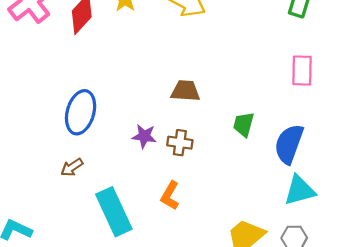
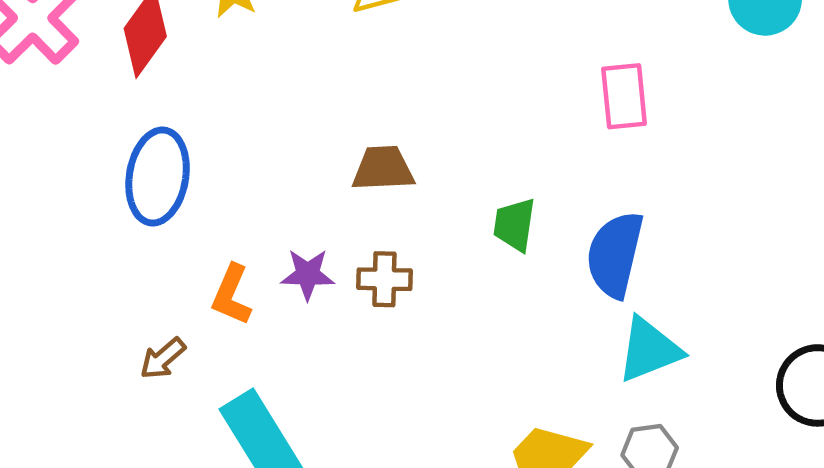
blue ellipse: (81, 112) -> (158, 177), moved
orange L-shape: (170, 196) -> (232, 295), moved

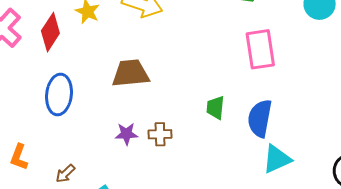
pink rectangle: (624, 96) -> (260, 49), size x1.4
brown trapezoid: (383, 169) -> (130, 73), moved, size x1.4
orange L-shape: (232, 295) -> (19, 157), moved

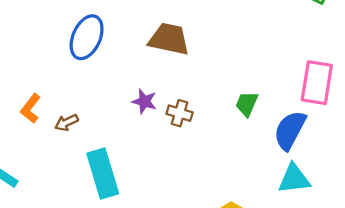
pink rectangle: (260, 49) -> (317, 83), moved
orange L-shape: (19, 157) -> (31, 108), moved

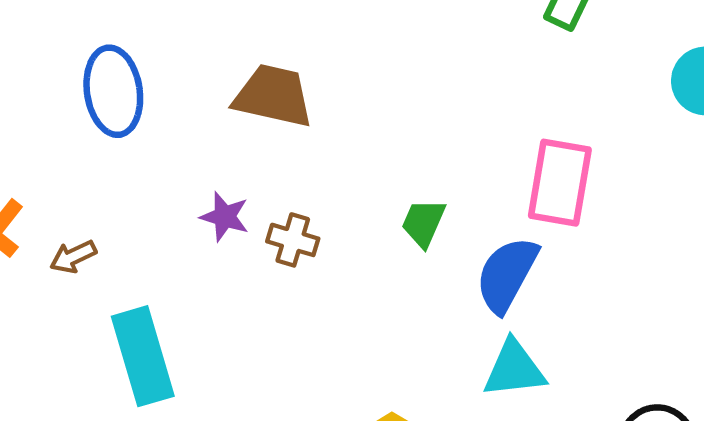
blue ellipse: (87, 37) -> (113, 91), turned -33

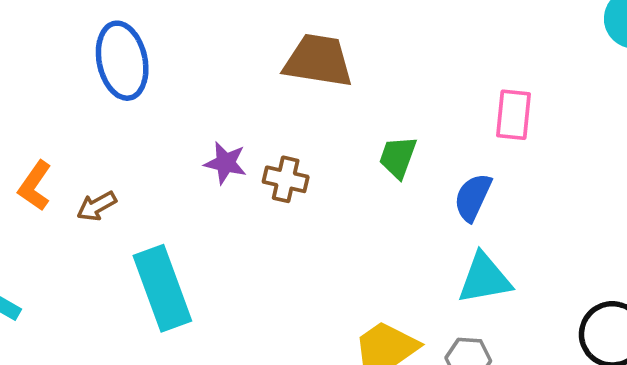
brown trapezoid: (273, 96) -> (318, 61), moved
pink rectangle: (560, 183) -> (513, 115), size x0.7
blue semicircle: (507, 274) -> (473, 197), size x0.7

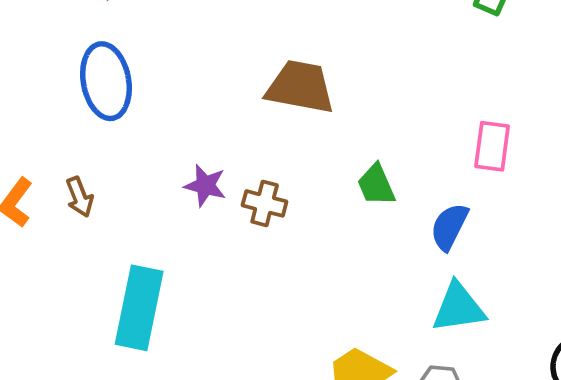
green trapezoid: (398, 157) -> (376, 185), turned -45
brown arrow: (97, 206) -> (80, 197), moved, turned -84
cyan rectangle: (162, 288) -> (139, 308), turned 30

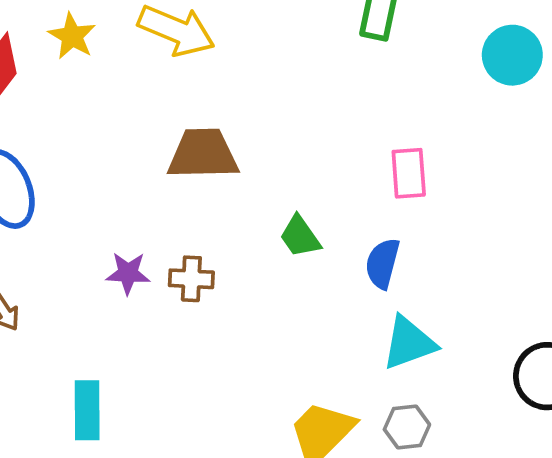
cyan rectangle: (139, 308) -> (87, 410), size x0.7

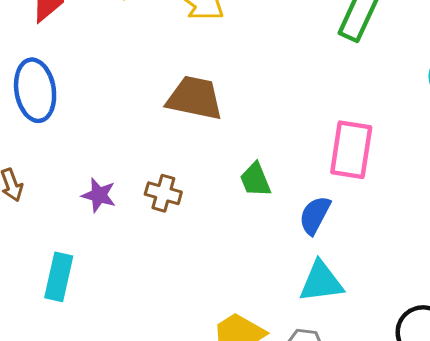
pink rectangle: (409, 173) -> (351, 150), size x1.4
purple star: (128, 273) -> (99, 195), moved

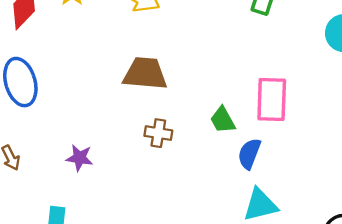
green trapezoid: (255, 180) -> (223, 120), moved
brown cross: (163, 193) -> (158, 133), moved

